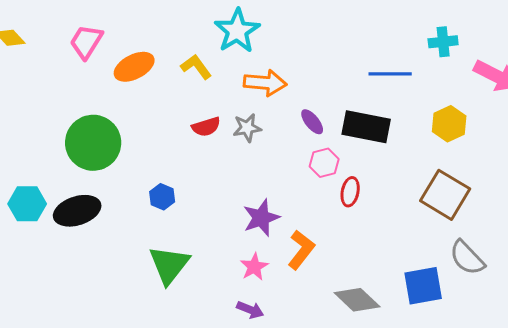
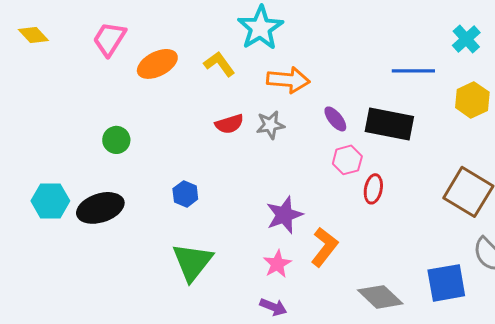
cyan cross: (443, 42) -> (466, 39), turned -36
yellow hexagon: (449, 124) -> (472, 100), moved
green circle: (93, 143) -> (116, 140), size x0.5

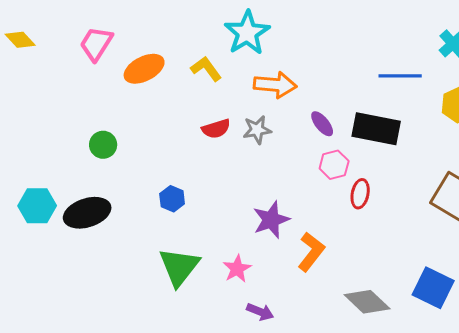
pink star: (277, 264) -> (237, 269), moved
blue square: (446, 283) -> (433, 288), turned 36

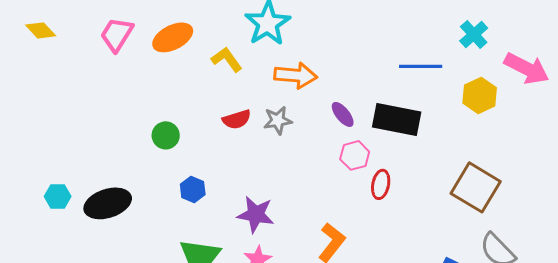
orange ellipse: (144, 69) -> (173, 37), moved
green circle: (103, 145) -> (166, 135), moved
cyan hexagon: (37, 206) -> (58, 196), size x0.7
purple star: (271, 220) -> (256, 214), moved, turned 30

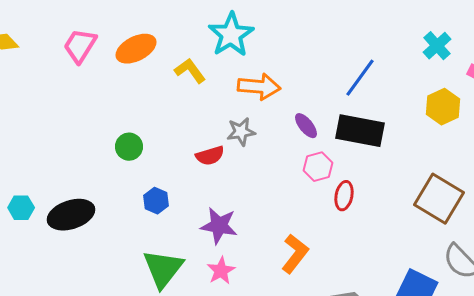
blue line: (421, 66) -> (360, 78), moved, turned -54
red semicircle: (237, 119) -> (210, 156), moved

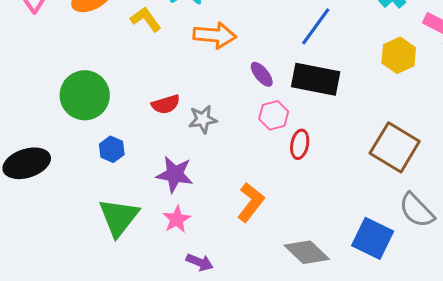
gray star: (241, 132) -> (203, 119), moved
green circle: (129, 147) -> (85, 95), size x1.8

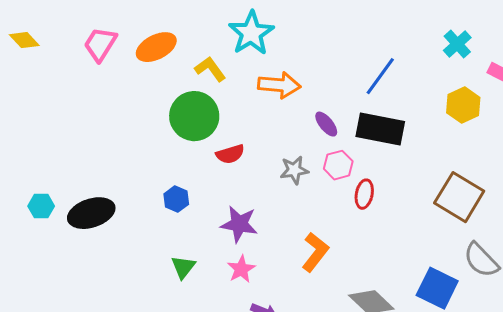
green circle: (85, 95) -> (194, 116), moved
gray star: (203, 119) -> (294, 170), moved
green triangle: (119, 217) -> (183, 267), size x0.6

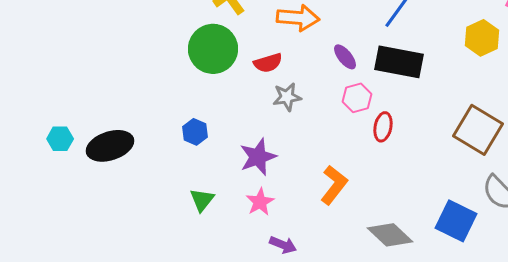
red semicircle: (230, 154) -> (268, 63), moved
gray star: (294, 170) -> (287, 97), moved
purple star: (239, 224) -> (258, 157), turned -30

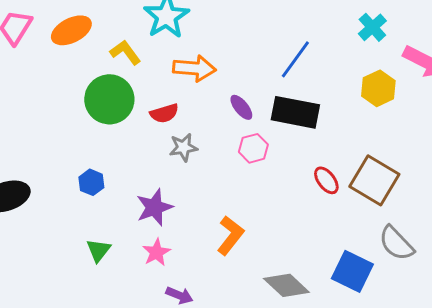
red ellipse: (383, 127) -> (326, 180), moved, turned -48

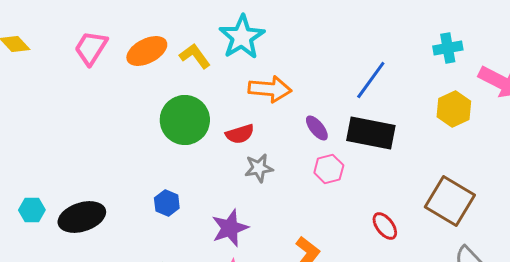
cyan cross: (372, 27) -> (448, 48), turned 32
yellow L-shape: (125, 52) -> (195, 56), moved
red ellipse: (326, 180) -> (385, 226), moved

